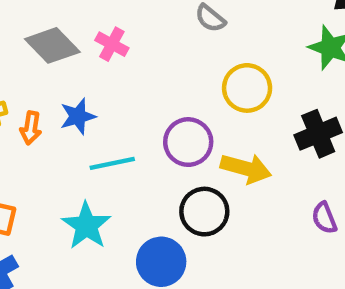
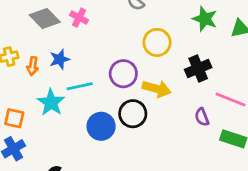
cyan star: (86, 226) -> (51, 102), moved
blue circle: (161, 262) -> (101, 126), moved

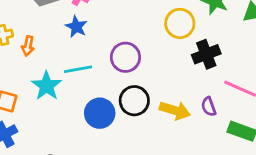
yellow circle: (157, 42) -> (180, 23), moved
blue star: (60, 59) -> (76, 27), moved, turned -30
yellow arrow: (157, 89) -> (175, 110), moved

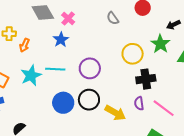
purple semicircle: (209, 107) -> (139, 103), moved

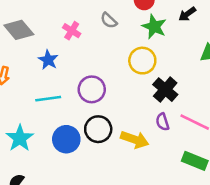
pink cross: (68, 18) -> (72, 31), moved
green star: (160, 44) -> (154, 27), moved
cyan star: (31, 75) -> (20, 138), moved
black cross: (146, 79) -> (165, 90), turned -30

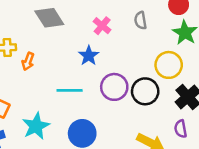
gray semicircle: (109, 20) -> (140, 20), turned 30
blue star: (48, 60) -> (89, 56), moved
black circle: (98, 129) -> (145, 91), moved

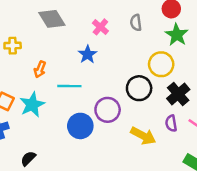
orange arrow: (28, 61) -> (40, 69), moved
purple circle: (114, 87) -> (108, 110), moved
cyan star: (36, 126) -> (32, 105), moved

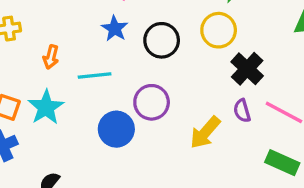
black circle: (139, 88) -> (162, 40), moved
yellow arrow: (143, 136) -> (205, 132), turned 110

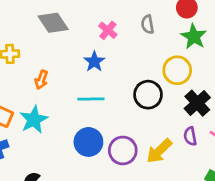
black circle: (162, 40) -> (148, 95), moved
cyan line: (95, 75) -> (91, 99), moved
purple circle: (152, 102) -> (123, 150), moved

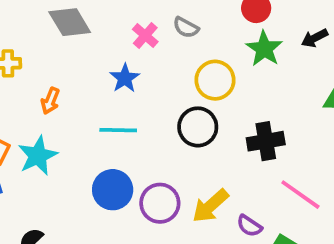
gray semicircle: (148, 24) -> (186, 27), moved, turned -54
yellow circle: (177, 70) -> (215, 80), moved
black cross: (197, 103) -> (266, 141), turned 30
purple semicircle: (190, 136) -> (249, 226), moved, turned -48

